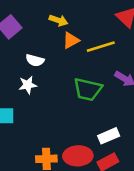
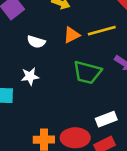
orange triangle: (71, 40) -> (72, 35), moved
white star: (28, 85) -> (30, 76), moved

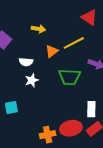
white star: (30, 76) -> (32, 80), moved
white rectangle: (106, 119) -> (91, 109), turned -56

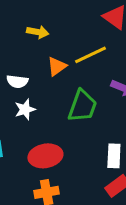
green trapezoid: (70, 77) -> (82, 106), turned -75
red ellipse: (71, 128) -> (45, 156), moved

